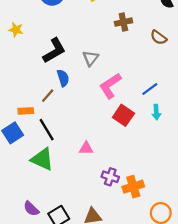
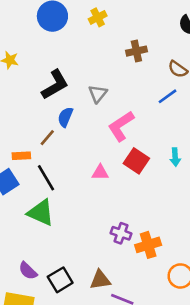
blue semicircle: (63, 78) -> (65, 117), turned -140
blue line: (150, 89) -> (167, 96), moved
pink triangle: (86, 148) -> (100, 173), moved

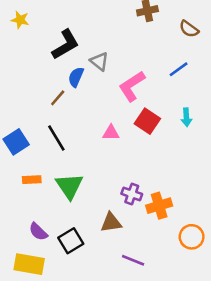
gray triangle: (98, 94) -> (99, 61), moved, turned -30
blue line: (167, 96) -> (179, 69), moved
orange rectangle: (21, 156) -> (32, 180), moved
green triangle: (41, 213) -> (69, 186), moved, turned 32
brown triangle: (100, 280) -> (111, 223), moved

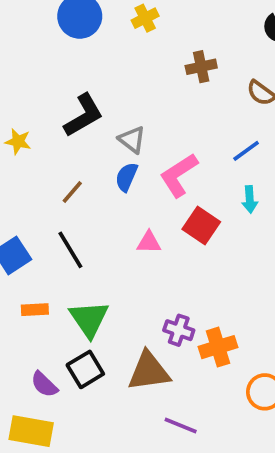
yellow star: (20, 20) -> (18, 141), moved
blue semicircle: (76, 77) -> (126, 177), moved
cyan arrow: (186, 117) -> (250, 199), moved
brown triangle: (111, 223) -> (149, 371), size x1.4
black square: (71, 241) -> (85, 369), moved

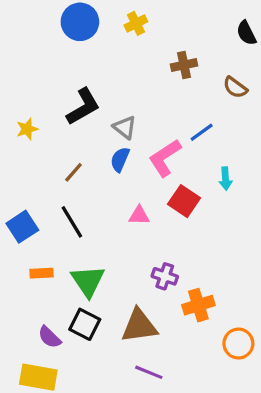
yellow star: (18, 141) -> (27, 129), turned -30
blue line: (246, 151) -> (202, 132), moved
purple cross: (179, 330) -> (165, 276), moved
black square: (85, 369) -> (85, 324), turned -32
purple line: (181, 426) -> (149, 372), moved

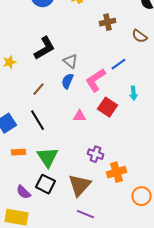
brown triangle: (139, 326) -> (80, 185), turned -40

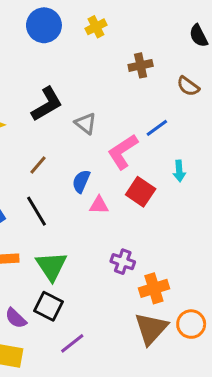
blue semicircle: (68, 81) -> (81, 181), moved
brown triangle: (80, 185) -> (151, 329), moved
purple line: (86, 214) -> (72, 343), moved, turned -60

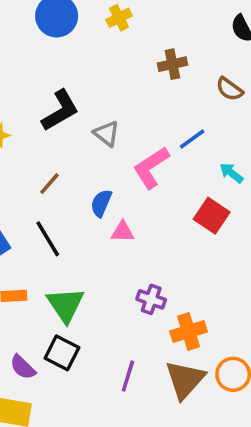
cyan arrow: (179, 171) -> (231, 173), moved, turned 132
red square: (141, 192) -> (212, 216), moved
purple line: (72, 343) -> (128, 376), moved, turned -35

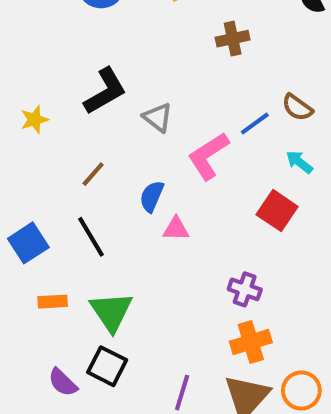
brown semicircle: (230, 89) -> (297, 107), moved
purple cross: (151, 299) -> (245, 289), moved

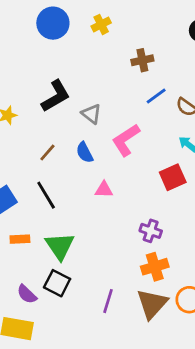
blue line: (255, 124) -> (156, 96), moved
blue semicircle: (152, 196) -> (85, 152), moved, turned -50
red square: (277, 211) -> (173, 177), turned 32

